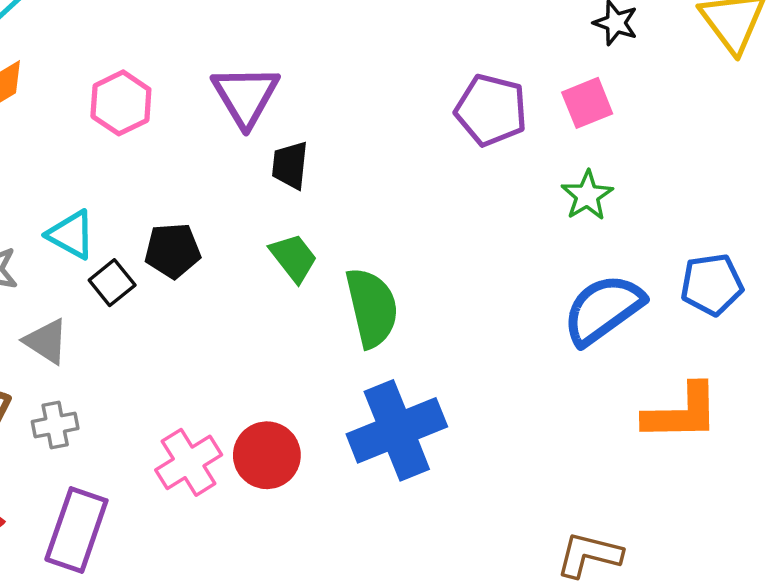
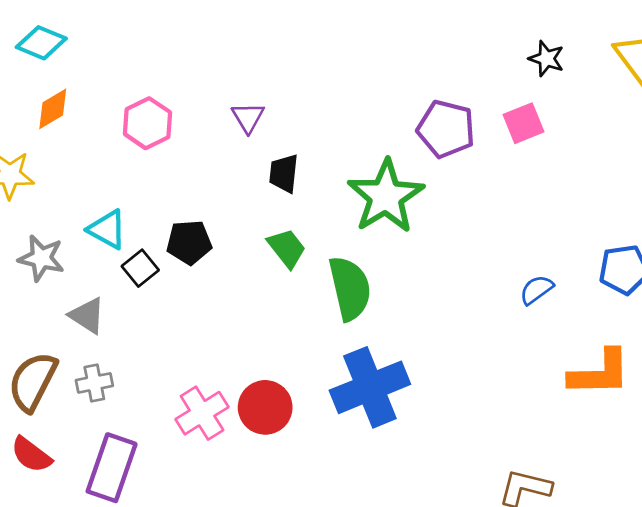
purple triangle: (246, 96) -> (248, 117), size x0.6
green star: (587, 195) -> (386, 196), moved, size x1.8
blue semicircle: (603, 309) -> (536, 290), size x0.5

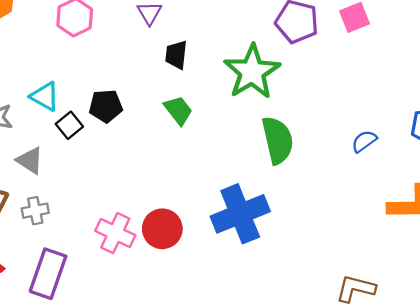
green semicircle: (350, 288) -> (278, 140), moved
pink cross: (202, 413) -> (115, 233), turned -33

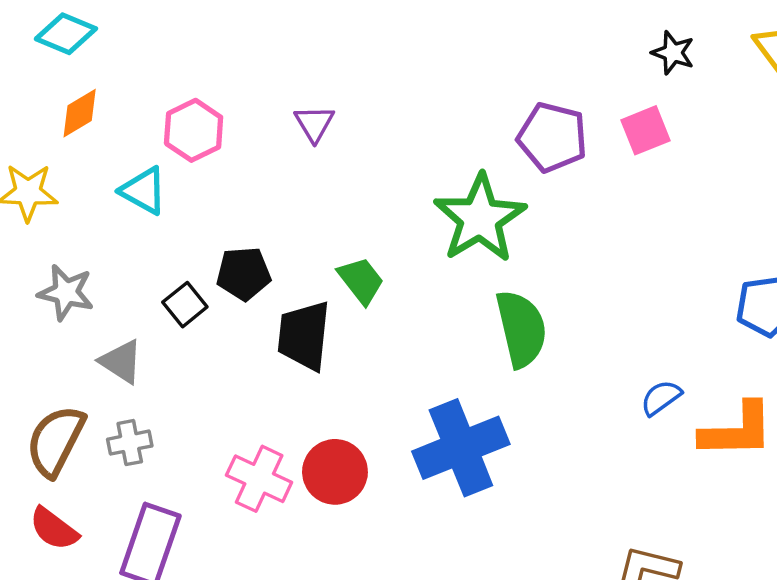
black trapezoid: (176, 55) -> (304, 336), moved, size x1.5
cyan triangle: (45, 96) -> (144, 191), moved
blue semicircle: (364, 141) -> (661, 398), moved

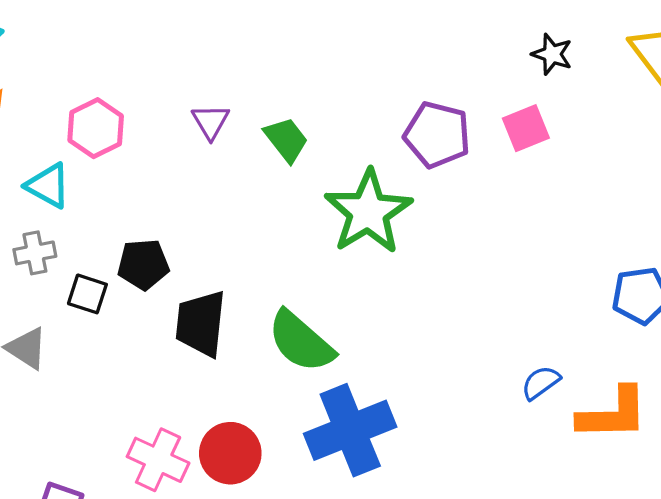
green trapezoid: (361, 280) -> (286, 140), moved
black square: (185, 305) -> (87, 294), turned -33
green semicircle: (521, 329) -> (301, 342), moved, turned 144
gray cross: (130, 443) -> (35, 253), moved

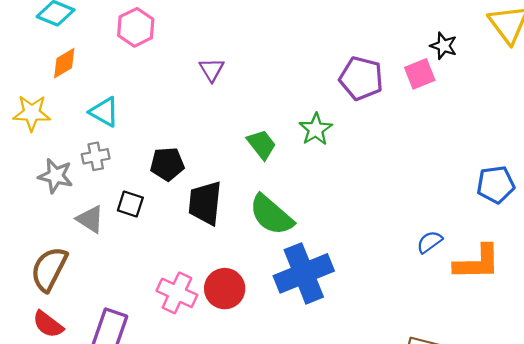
black star: (552, 54) -> (444, 46), moved
pink hexagon: (96, 128) -> (136, 27), moved
green trapezoid: (286, 140) -> (262, 144), moved
green star: (368, 212) -> (316, 129), size x0.6
black square: (87, 294) -> (130, 204), moved

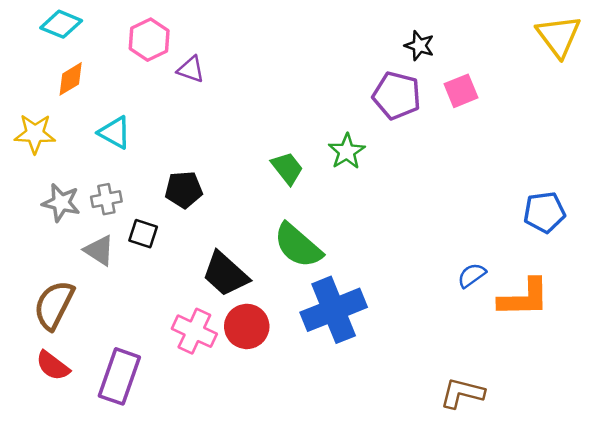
black star: (444, 46) -> (419, 46), moved
purple triangle: (212, 70) -> (191, 69), moved, turned -40
gray cross: (96, 156) -> (106, 199), moved
black trapezoid: (205, 203) -> (225, 274), moved, turned -54

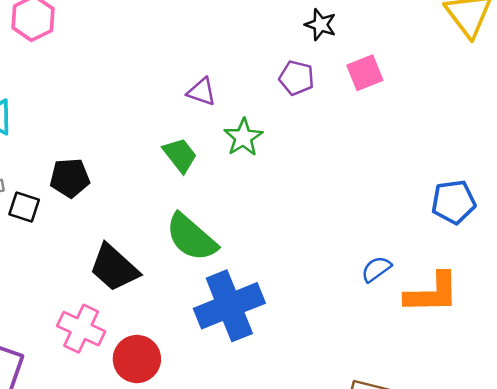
purple triangle: (191, 69) -> (201, 92), moved
purple pentagon: (397, 96) -> (296, 78), size x0.7
black square: (143, 234) -> (24, 207), moved
red circle: (247, 326) -> (137, 359), moved

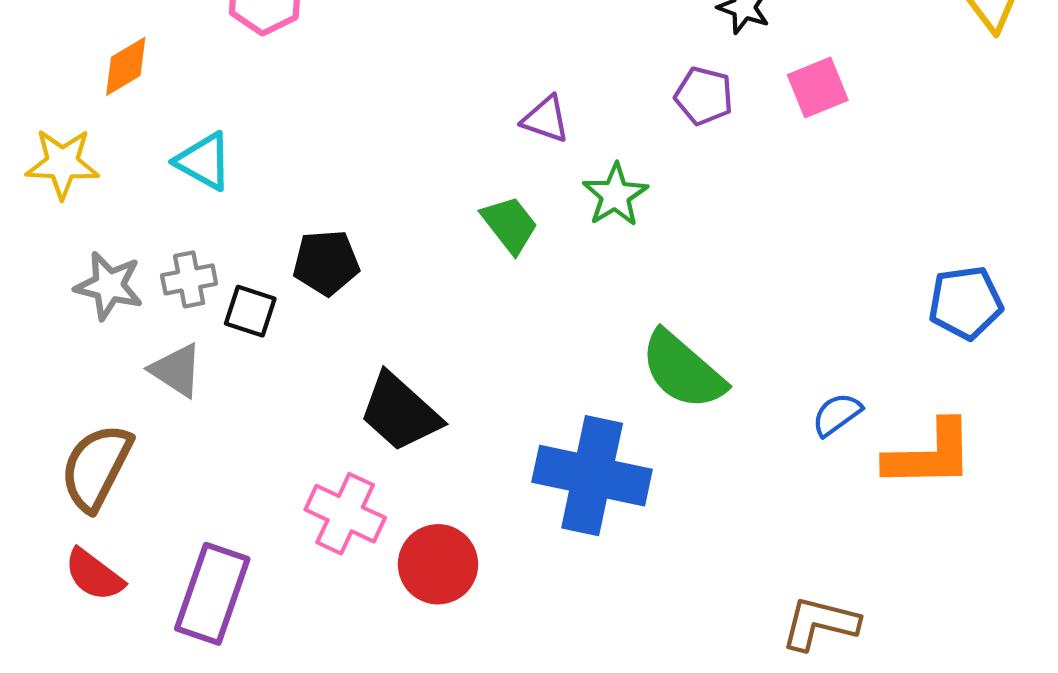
green semicircle: (191, 237) -> (683, 370), moved
blue cross: (229, 306) -> (592, 476), turned 34

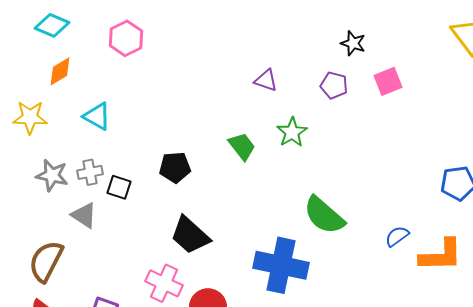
purple triangle: (546, 119) -> (266, 80), moved
black pentagon: (326, 263) -> (175, 167), moved

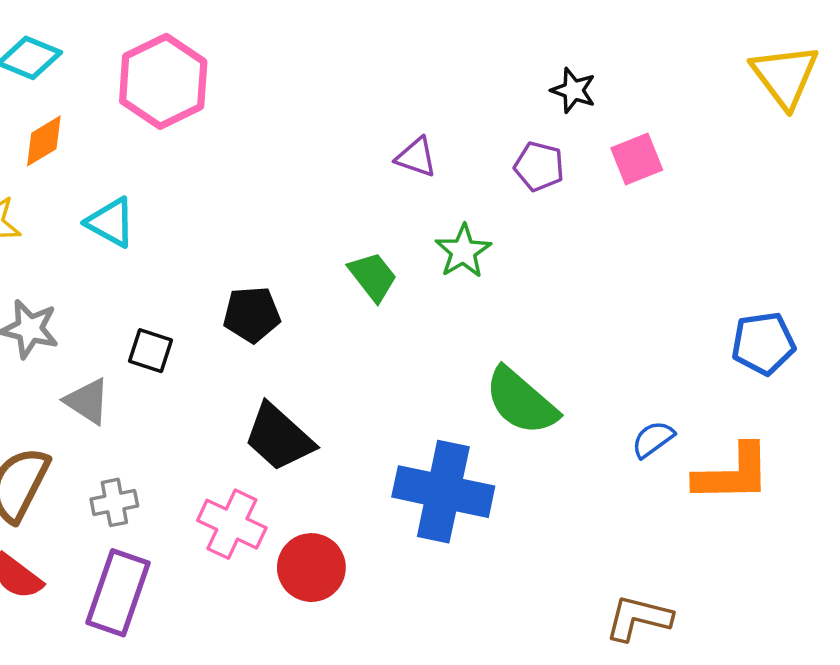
pink hexagon: (126, 38) -> (163, 81), size x1.4
gray cross: (90, 172) -> (114, 502), moved

